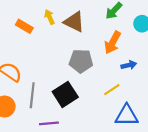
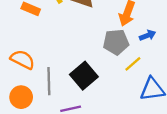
gray pentagon: (81, 61) -> (116, 42), moved

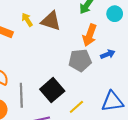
yellow line: (133, 64) -> (76, 107), moved

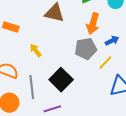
yellow arrow: (27, 20) -> (36, 50), moved
yellow line: (76, 107) -> (105, 63), moved

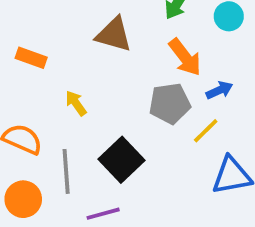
orange arrow: (93, 24) -> (185, 57), turned -55

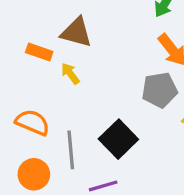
brown triangle: (114, 35) -> (76, 32), moved
yellow arrow: (76, 103) -> (70, 74), moved

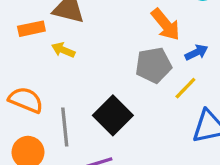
orange rectangle: (39, 52) -> (31, 29), turned -30
yellow arrow: (70, 74) -> (63, 50), turned -30

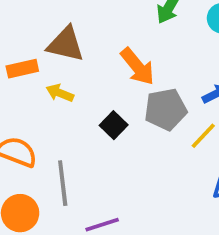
orange arrow: (166, 24) -> (137, 67), moved
black square: (113, 115) -> (114, 125), moved, size x0.6

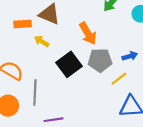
black square: (114, 125) -> (69, 64), size x1.6

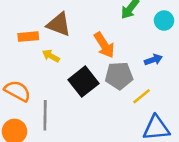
blue arrow: (130, 56) -> (153, 60), moved

